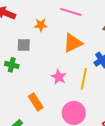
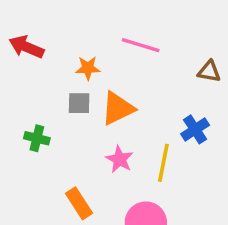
orange triangle: (73, 43) -> (118, 108), moved
gray square: (24, 45) -> (79, 103), moved

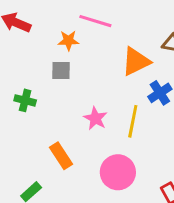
pink line: (141, 45) -> (95, 21), moved
orange triangle: (118, 108) -> (136, 61), moved

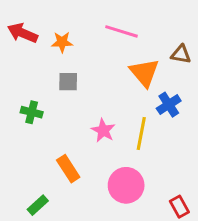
pink line: (95, 21) -> (121, 31), moved
orange star: (68, 41) -> (62, 42), moved
orange triangle: (136, 61) -> (144, 73), turned -44

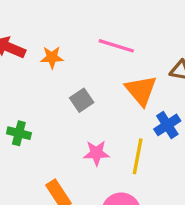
gray square: (68, 82) -> (82, 100), moved, turned -35
pink star: (103, 130) -> (96, 153), turned -30

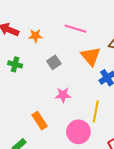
green cross: (19, 133) -> (15, 64), moved
yellow line: (138, 156) -> (96, 111), moved

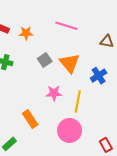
orange triangle: (91, 56) -> (70, 63), moved
yellow line: (96, 111) -> (78, 101), moved

